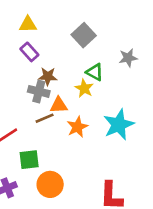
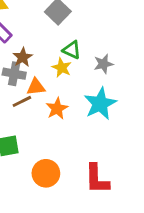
gray star: (128, 58) -> (103, 64), moved
brown star: (48, 76) -> (23, 57), turned -30
orange circle: (50, 184) -> (46, 173), moved

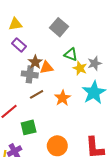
yellow star: (62, 68) -> (80, 68), moved
orange triangle: (36, 87) -> (47, 67), moved

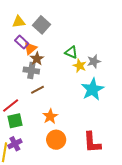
gray square: (59, 27) -> (42, 25), moved
orange triangle: (47, 67) -> (30, 48), moved, turned -32
orange star: (63, 98) -> (50, 116), moved
green square: (29, 127) -> (15, 121), moved

